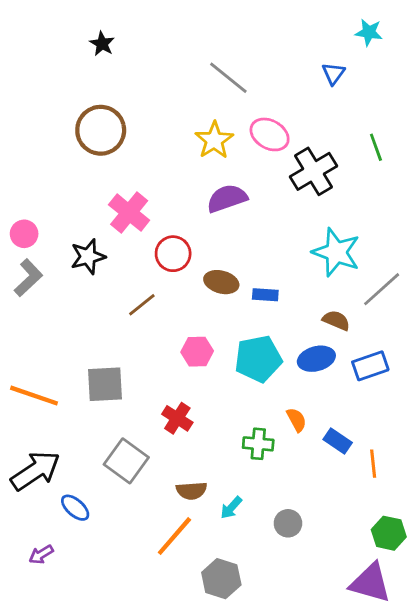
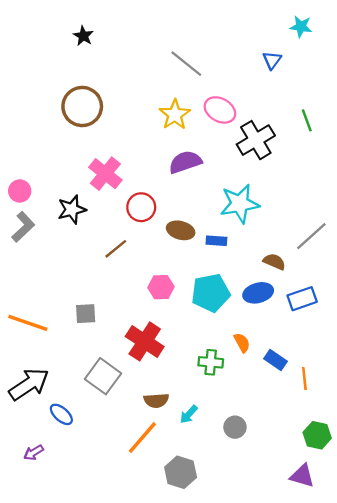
cyan star: (336, 252) -> (240, 204), moved, turned -30
gray square: (105, 384) -> (86, 314), size x0.7
red cross: (177, 418) -> (145, 341), size x1.5
purple triangle: (370, 583) -> (302, 476), size x0.7

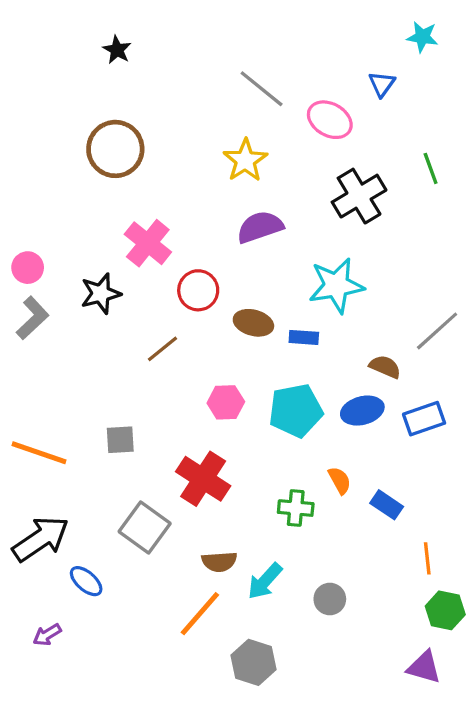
pink ellipse: (220, 110) -> (330, 120), moved
orange line: (304, 379) -> (427, 558), moved
cyan arrow: (189, 414) -> (265, 581), size x1.4

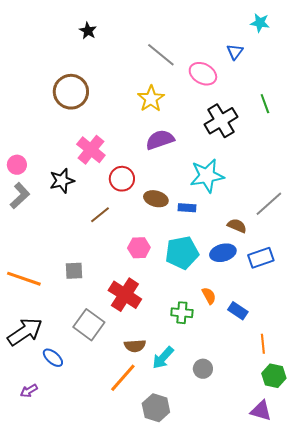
black star: (117, 50) -> (88, 31), moved

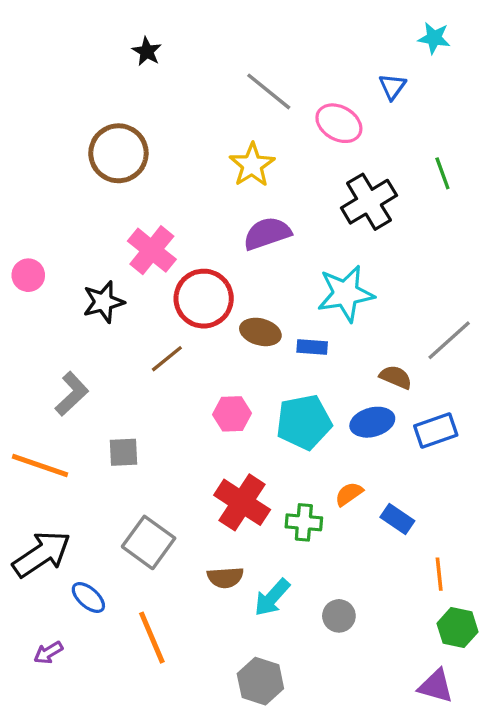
red circle: (122, 179) -> (204, 299), size x1.4
gray L-shape: (20, 196) -> (72, 394), moved
red cross: (125, 295) -> (242, 502), moved
orange semicircle: (209, 296) -> (349, 494), turned -96
orange line: (123, 378) -> (152, 638), moved, turned -64

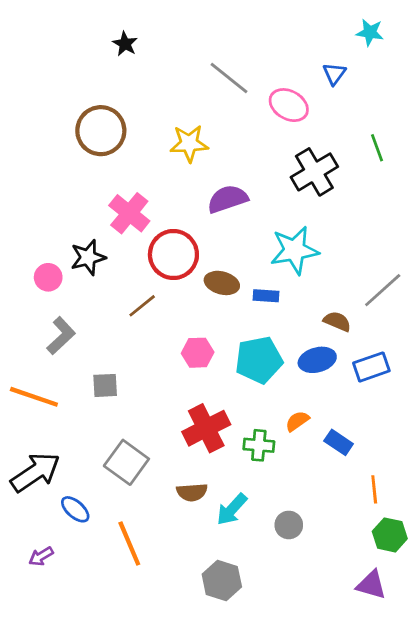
yellow star: (252, 165) -> (189, 143), moved, turned 30
pink circle: (28, 275) -> (48, 277), moved
red cross: (242, 502) -> (206, 428), turned 30

